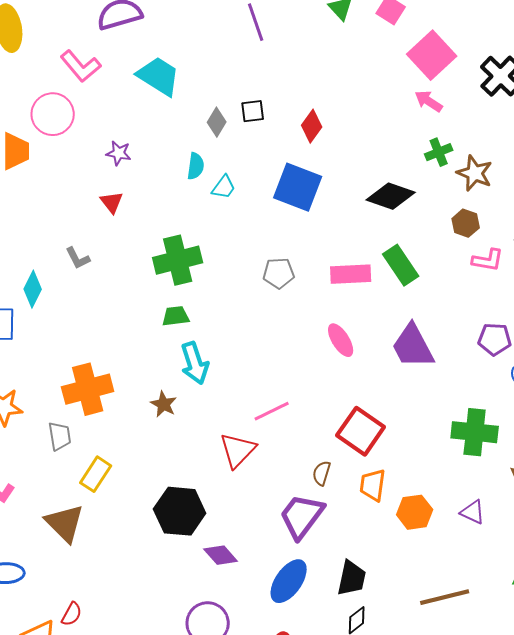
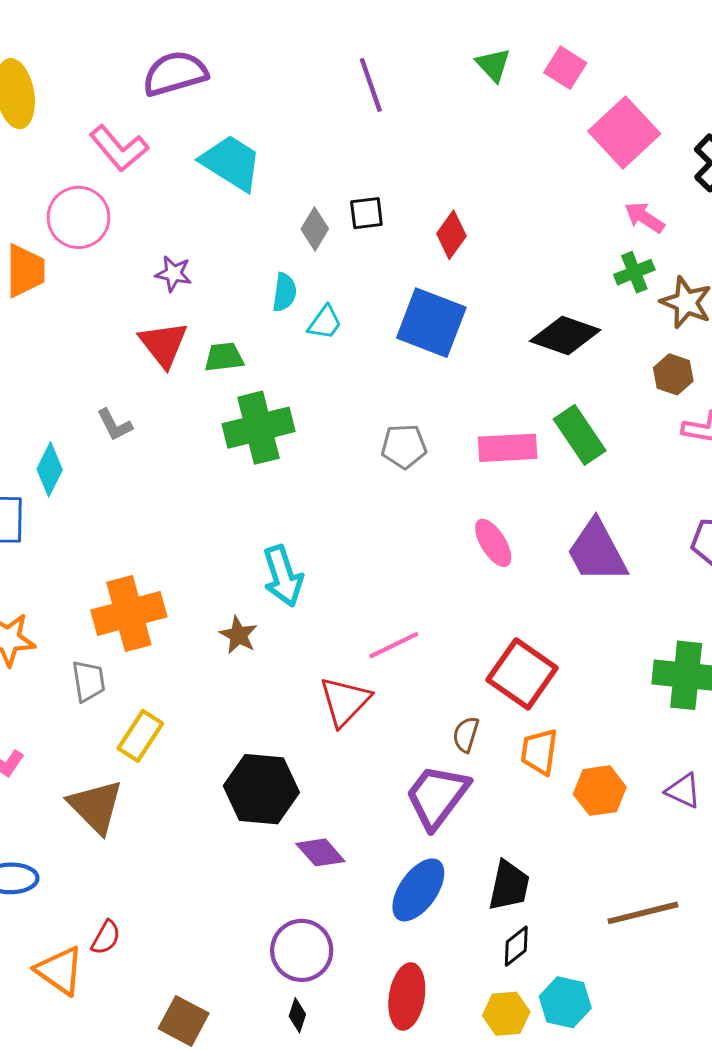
pink arrow: (429, 101) -> (644, 217), moved
red triangle: (112, 202) -> (163, 344), size x1.5
green trapezoid: (176, 316) -> (224, 357), moved

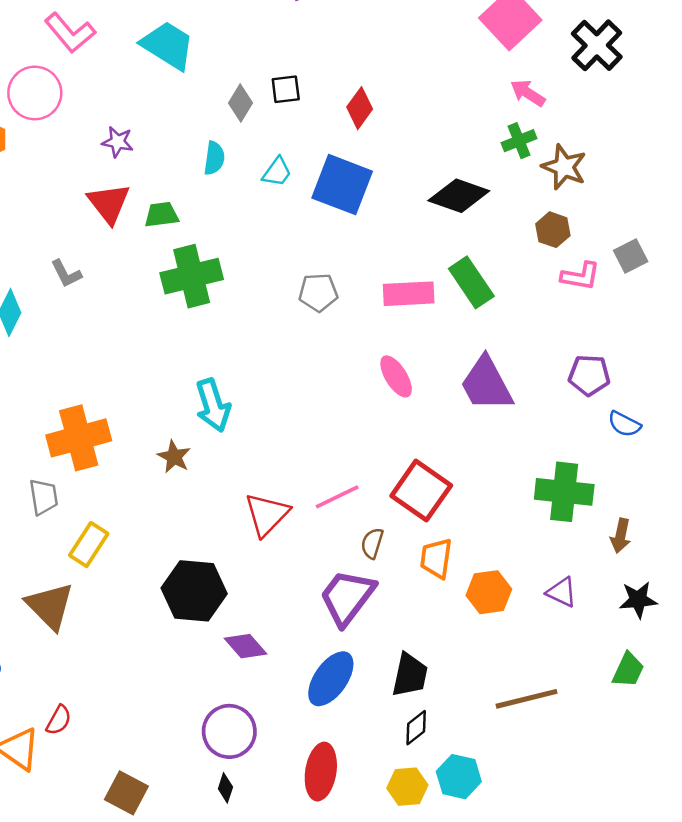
cyan trapezoid: (325, 323) -> (277, 172), moved
pink line: (394, 645) -> (337, 497), moved

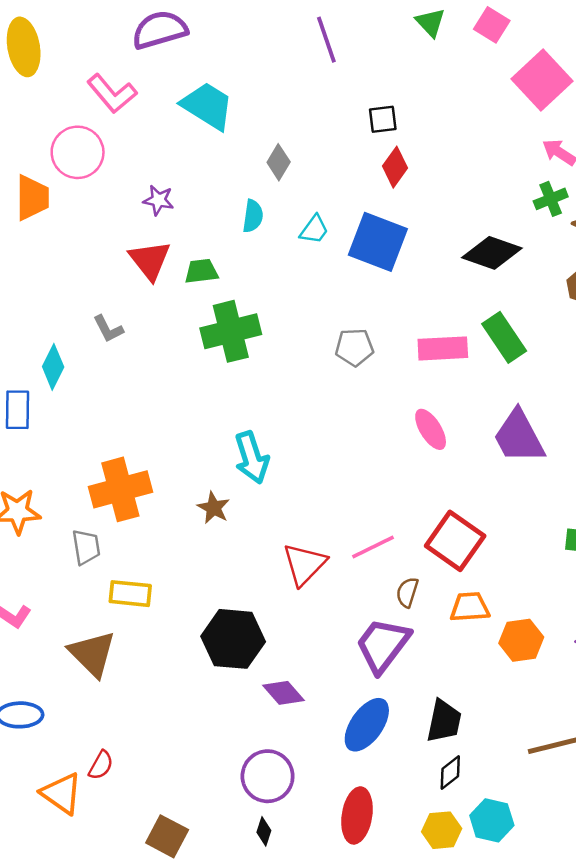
black square: (286, 89) -> (383, 119), moved
yellow rectangle: (89, 545) -> (130, 594), turned 63
orange trapezoid: (436, 558) -> (470, 607), turned 78

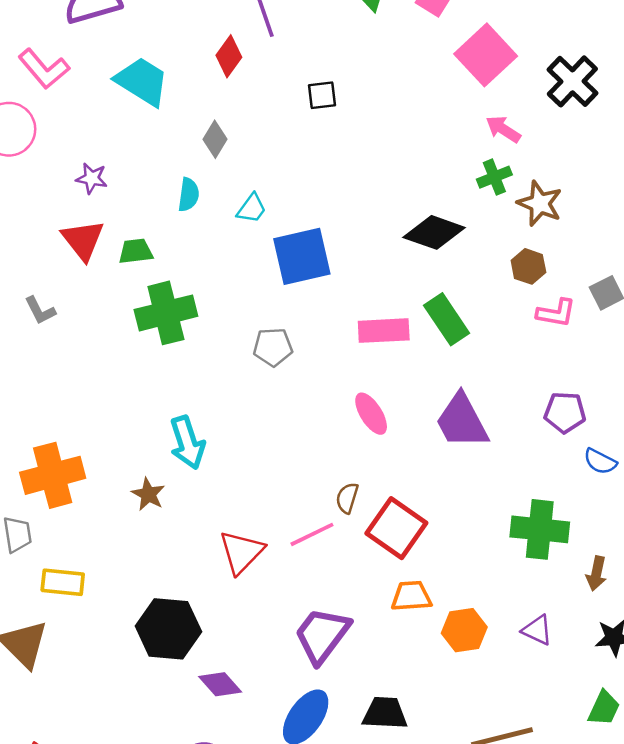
red diamond: (395, 167) -> (229, 56), moved
blue square: (378, 242) -> (302, 256), moved, turned -34
gray pentagon: (355, 347) -> (273, 347), moved
brown semicircle: (407, 592) -> (347, 498), moved
black trapezoid: (444, 721) -> (385, 713), turned -99

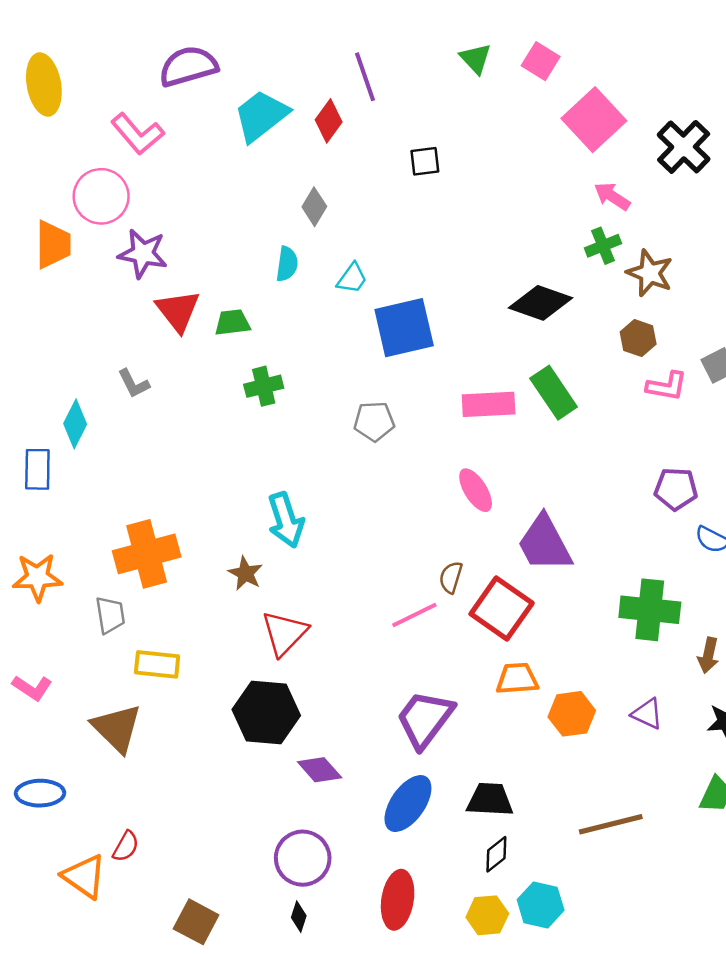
cyan trapezoid: (142, 81) -> (261, 116), moved, turned -70
purple star: (92, 178) -> (143, 254), moved, size x1.5
green cross: (166, 313) -> (264, 386), size x0.6
purple trapezoid: (462, 421) -> (544, 543), moved
red triangle: (241, 552) -> (284, 633), moved

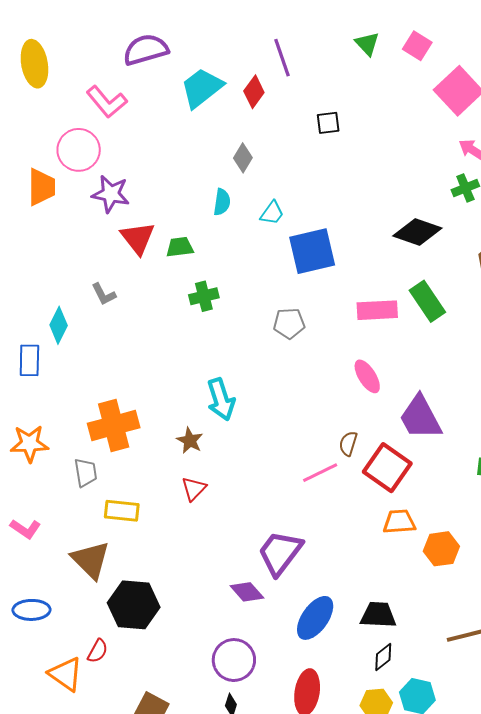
red triangle: (284, 633) -> (194, 489), moved, size x0.7
black hexagon: (266, 713) -> (134, 605), moved
purple trapezoid: (425, 719) -> (280, 553), moved

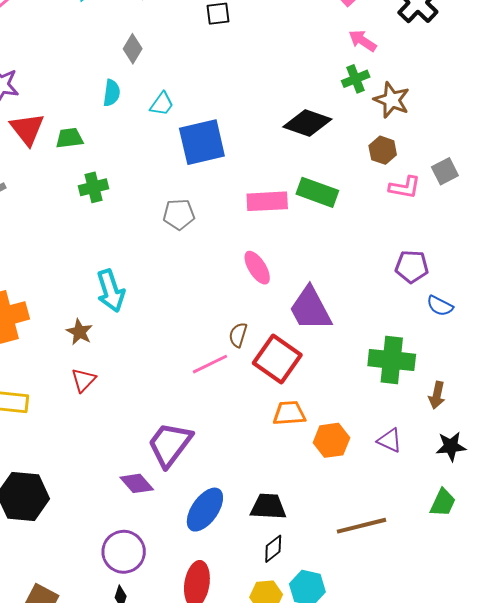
green rectangle: (427, 301) -> (317, 192), turned -36

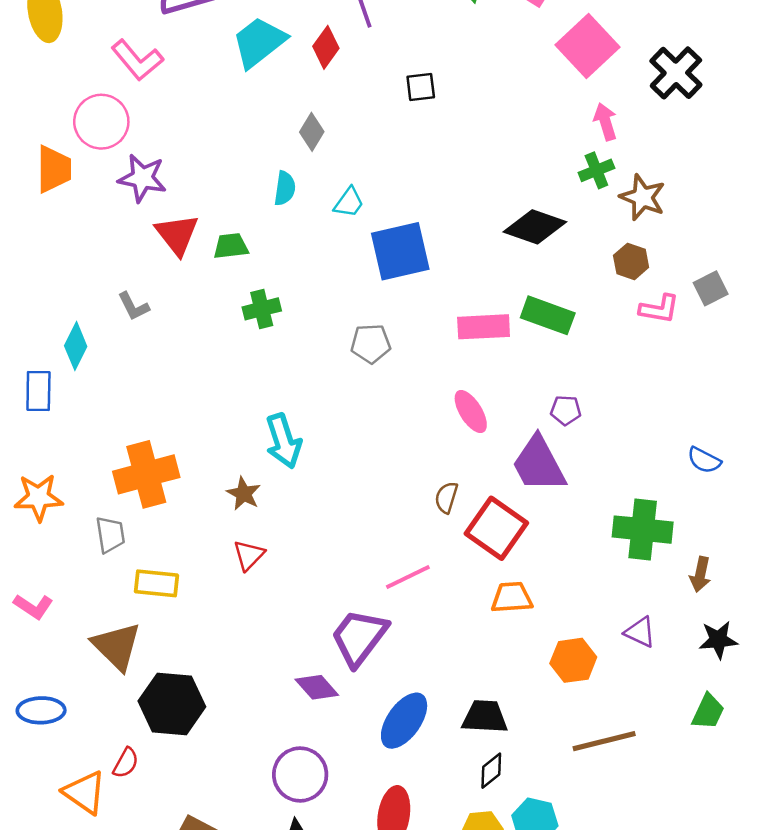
pink arrow: (363, 41) -> (605, 122), turned 40
purple pentagon: (412, 267) -> (566, 410), moved, size x0.7
pink line: (210, 364) -> (408, 577), moved
orange hexagon: (331, 440) -> (573, 660), moved

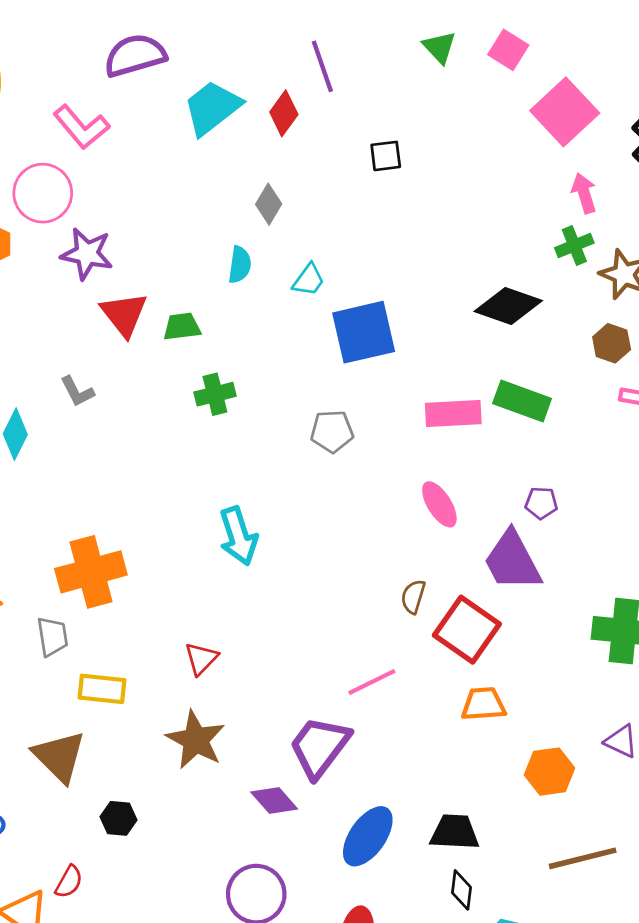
brown star: (244, 494) -> (196, 740), moved, size x1.6
black hexagon: (172, 704) -> (119, 818), size x0.5
black diamond: (491, 771) -> (461, 890), turned -45

